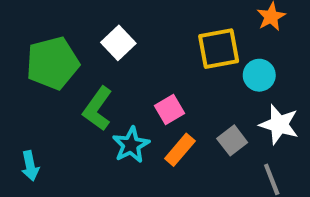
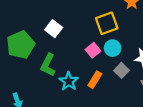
cyan circle: (259, 75) -> (113, 48), moved
pink square: (169, 110) -> (93, 50), moved

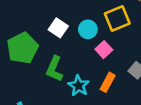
cyan circle: (113, 48) -> (88, 29), moved

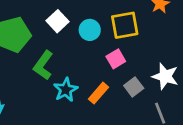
pink square: (104, 50) -> (116, 59), moved

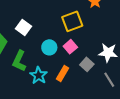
cyan circle: (90, 30) -> (49, 47), moved

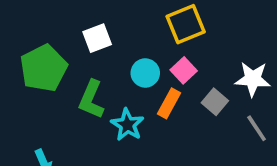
white square: (24, 27) -> (97, 38), turned 35
orange rectangle: (62, 73) -> (169, 103), moved

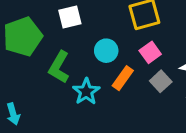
pink square: (184, 70) -> (150, 52), moved

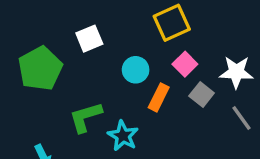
green L-shape: (59, 67) -> (85, 117), moved, turned 52
cyan star: (86, 92) -> (123, 136), moved

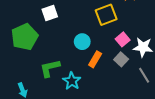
white square: (89, 39) -> (50, 13), moved
pink square: (185, 64) -> (123, 39), moved

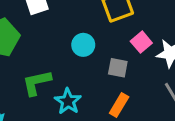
orange rectangle: (95, 59) -> (119, 105), moved
gray square: (121, 59) -> (118, 68), moved, turned -32

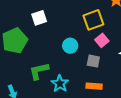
pink square: (141, 42) -> (102, 40), moved
orange rectangle: (119, 105) -> (94, 86), turned 63

